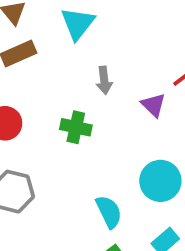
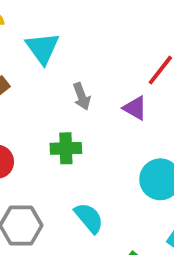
cyan semicircle: (109, 212) -> (89, 218), moved

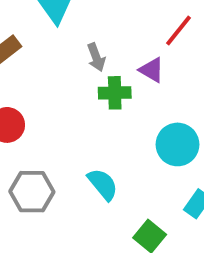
green cross: (66, 148) -> (115, 93), moved

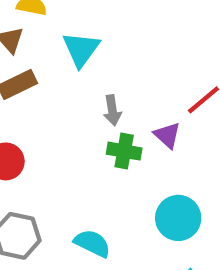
cyan semicircle: (103, 184) -> (92, 243), turned -36

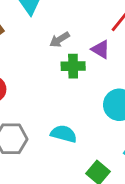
gray arrow: (112, 110) -> (59, 40), turned 78

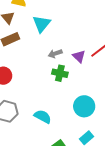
purple triangle: (101, 49) -> (79, 56), moved

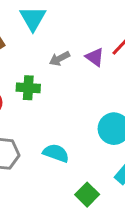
green cross: (60, 73) -> (28, 88), moved

